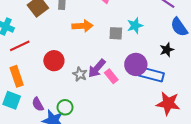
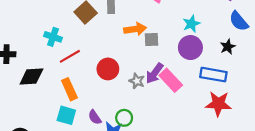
gray square: (116, 33) -> (152, 39), moved
purple circle: (136, 64) -> (190, 48), moved
pink rectangle: (111, 76) -> (171, 80), size x1.5
red star: (168, 103) -> (218, 104), moved

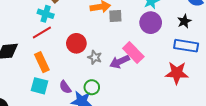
cyan cross: (53, 37) -> (46, 14), moved
purple arrow: (154, 73) -> (120, 62), moved, turned 30
blue rectangle: (213, 75) -> (186, 46), moved
gray star: (137, 81) -> (95, 57), moved

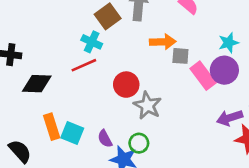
pink rectangle: (133, 53) -> (203, 76), moved
gray star: (95, 57) -> (147, 105), size x1.5
orange rectangle: (42, 62) -> (52, 127), moved
purple arrow: (120, 62) -> (230, 118), moved

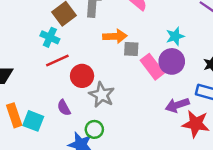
red line: (84, 65) -> (57, 60), moved
purple semicircle: (105, 139) -> (64, 108), moved

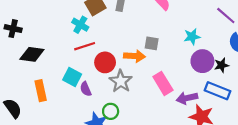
orange arrow: (115, 36) -> (134, 56), moved
purple circle: (172, 61) -> (202, 61), moved
pink rectangle: (152, 67) -> (163, 83), moved
cyan square: (33, 121) -> (72, 77), moved

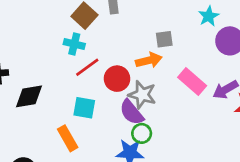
purple semicircle: (86, 89) -> (132, 112), moved, size x1.5
orange rectangle: (41, 91) -> (68, 138), moved

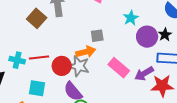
cyan cross: (74, 44) -> (17, 60), moved
red line: (87, 67) -> (39, 58), turned 30
gray star: (142, 95) -> (79, 66), moved

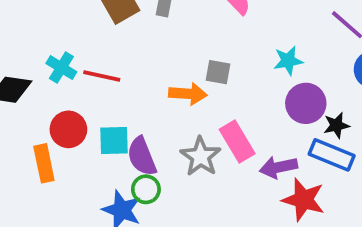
black star: (165, 35) -> (336, 125), moved
red circle: (62, 66) -> (68, 129), moved
gray star: (79, 66) -> (201, 156), moved
cyan square: (37, 88) -> (114, 141), moved, turned -30

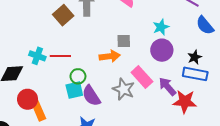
purple circle: (306, 103) -> (162, 50), moved
red circle: (68, 129) -> (28, 99), moved
purple arrow: (278, 167) -> (167, 87), turned 72
green circle: (146, 189) -> (78, 76), moved

